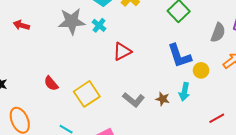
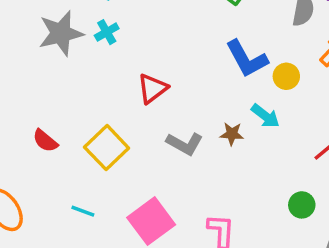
cyan cross: (99, 25) -> (107, 32), turned 32
red triangle: (122, 51) -> (152, 89), moved
cyan arrow: (184, 92) -> (265, 116), turned -54

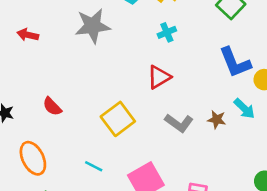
cyan cross: (107, 32) -> (167, 32), moved
red semicircle: (45, 141) -> (52, 106), moved

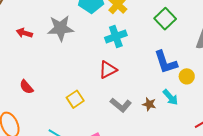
cyan cross: (167, 32) -> (116, 37), size x1.5
red arrow: (28, 35) -> (24, 33), moved
yellow square: (118, 119) -> (75, 99), size x0.7

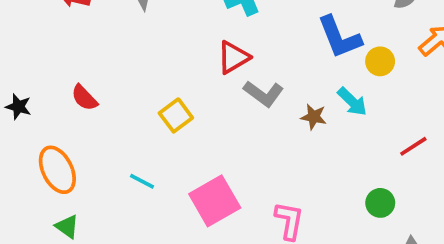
gray L-shape: (121, 105) -> (264, 94), moved

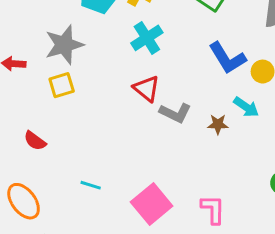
red triangle: (233, 57) -> (147, 88), turned -40
yellow square: (176, 115) -> (62, 85), moved, turned 30
cyan line: (142, 181) -> (91, 185), moved

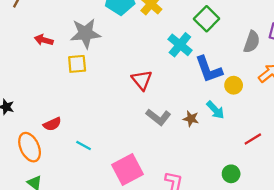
cyan cross: (147, 38) -> (180, 45), moved, turned -30
gray L-shape: (175, 113) -> (158, 117), moved
red semicircle: (35, 141) -> (52, 124), moved, turned -72

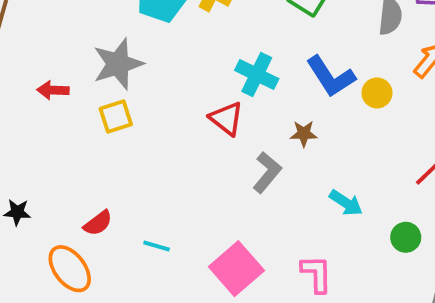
cyan cross: (180, 45) -> (257, 75), moved
cyan arrow: (215, 110) -> (346, 203), moved
gray L-shape: (158, 117) -> (267, 172), turned -75
brown star: (191, 119) -> (304, 134), moved

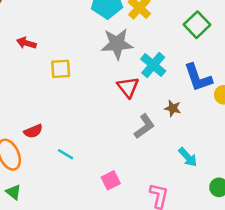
gray star: (118, 64) -> (117, 44), moved
pink square: (236, 269) -> (111, 180), size x0.6

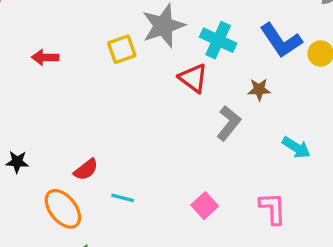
yellow square: (61, 69) -> (122, 49), moved
cyan line: (65, 154) -> (123, 198), moved

